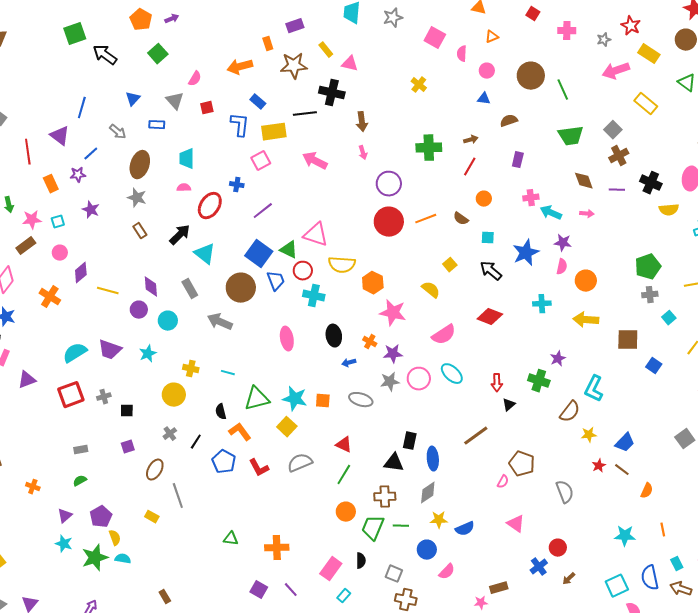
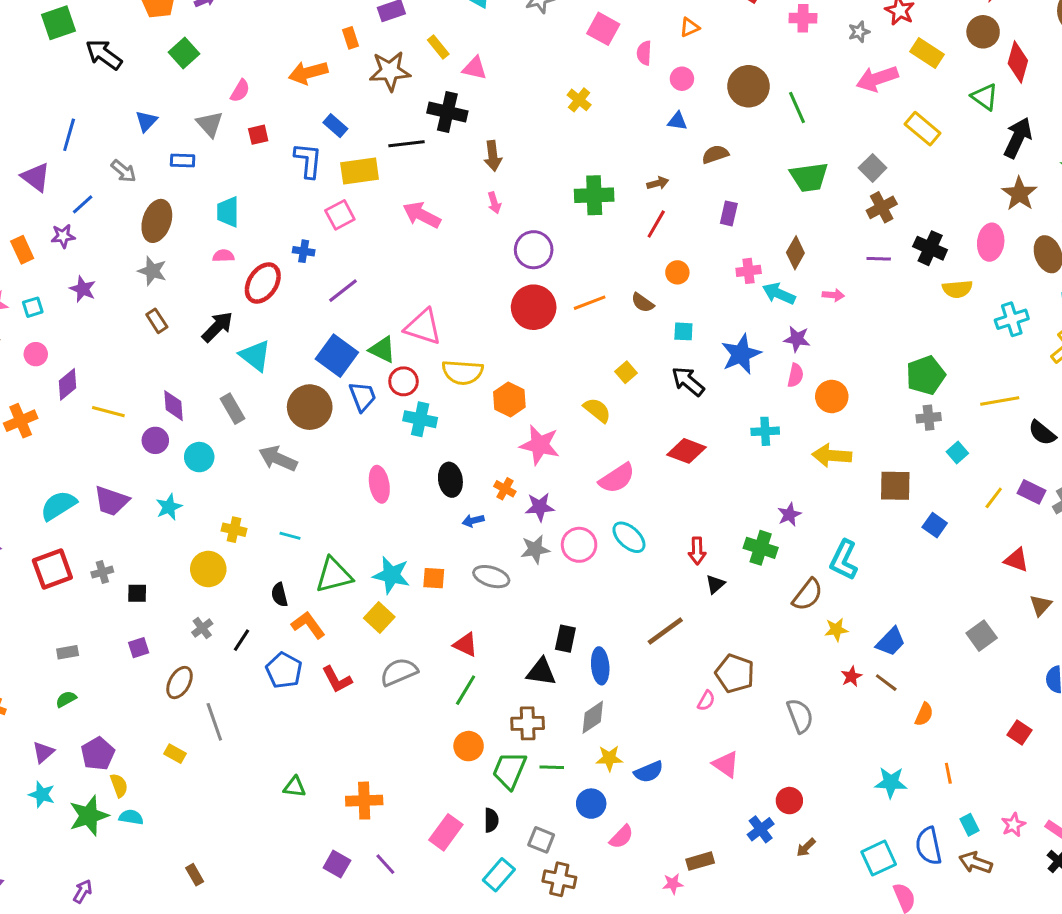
brown diamond: (584, 181) -> (795, 253), moved, turned 50
orange cross: (50, 297) -> (21, 421), turned 35
cyan rectangle: (344, 596) -> (499, 875), moved, size x1.5

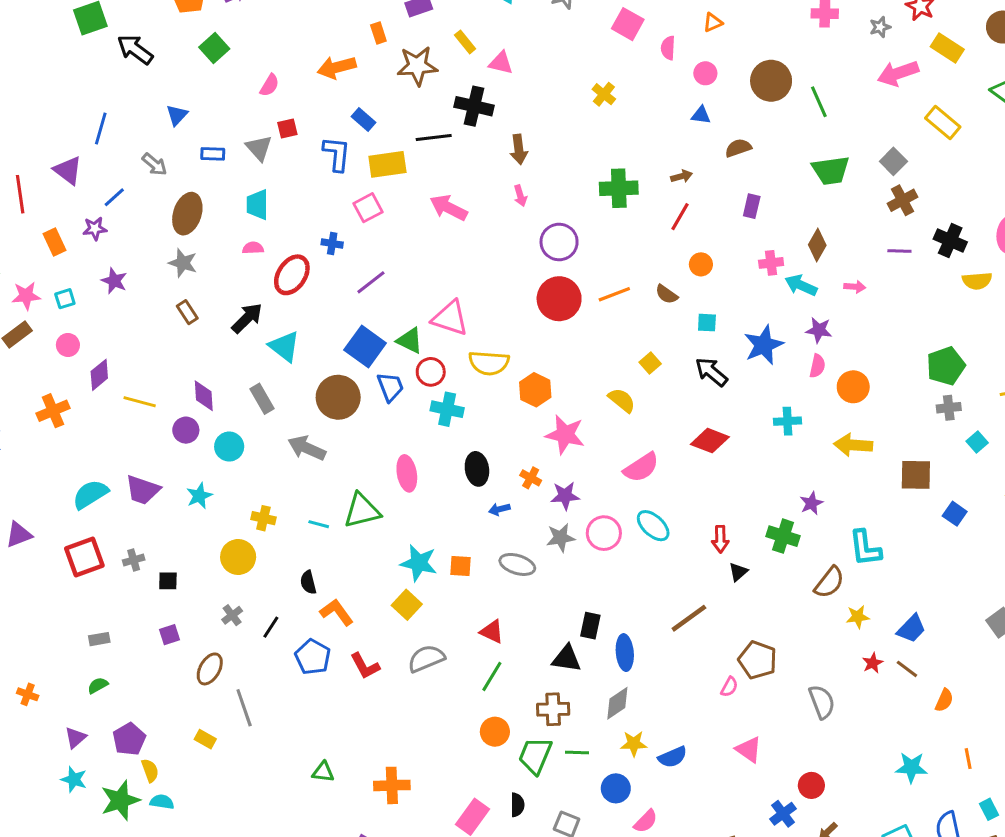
gray triangle: (210, 124) -> (259, 148), moved
cyan L-shape: (844, 560) -> (865, 548), turned -33
green triangle: (334, 575) -> (362, 511), moved

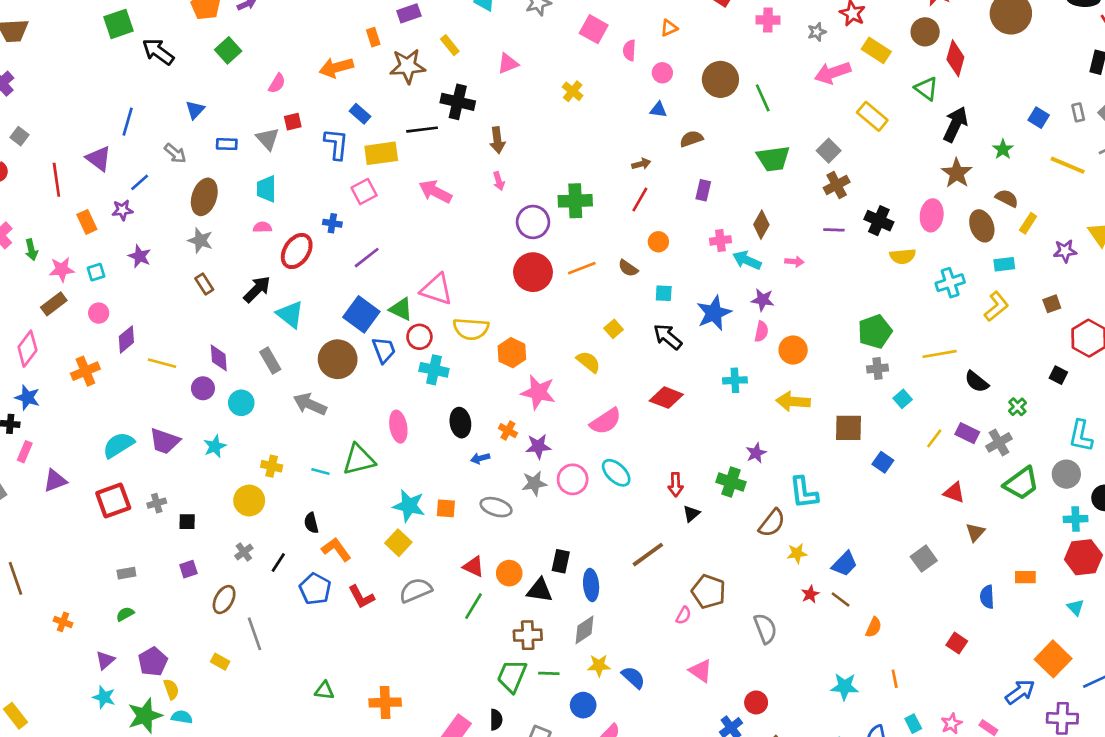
pink triangle: (501, 63) -> (508, 64), moved, turned -35
green cross: (619, 188) -> (575, 201), moved
orange circle: (495, 732) -> (509, 573), moved
blue semicircle: (673, 757) -> (633, 677), turned -115

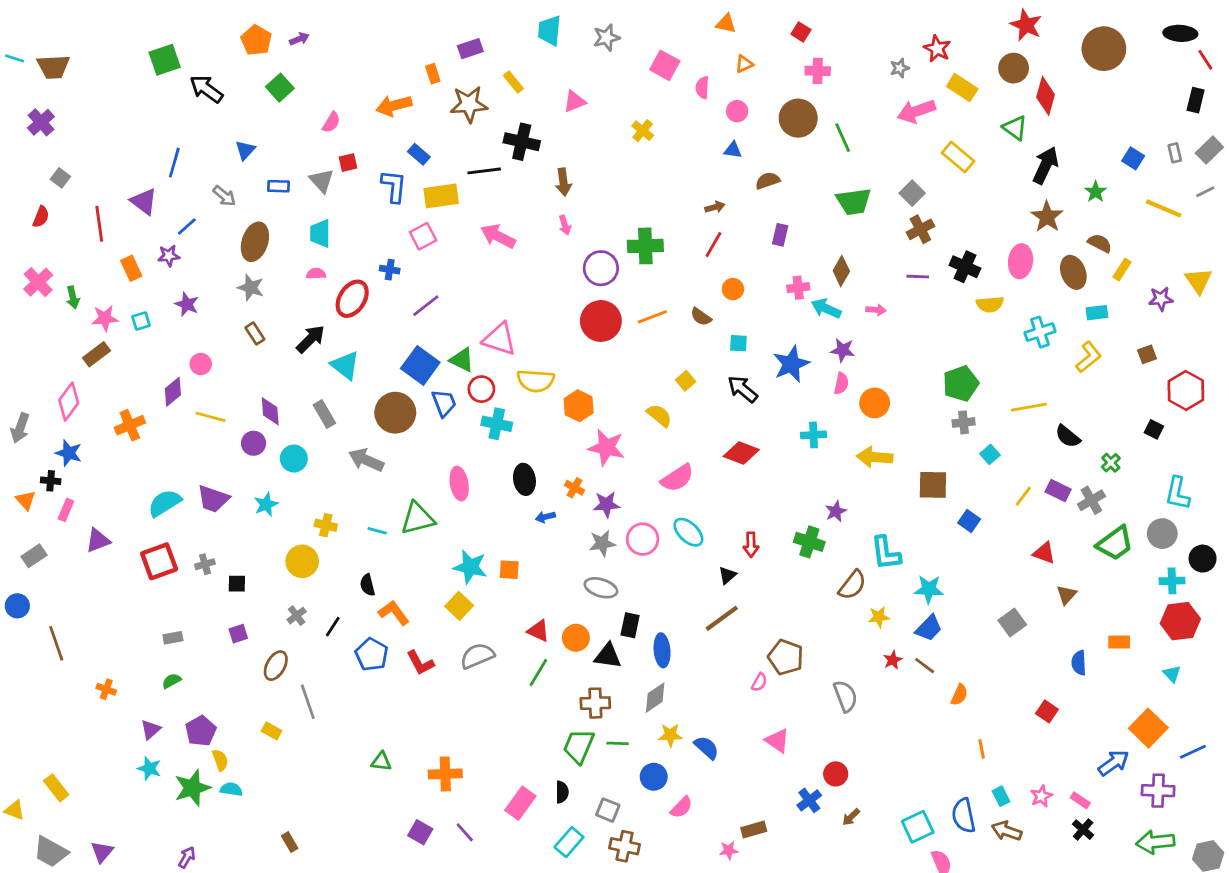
pink cross: (768, 20) -> (818, 71), moved
pink circle: (99, 313) -> (201, 364), moved
gray ellipse: (496, 507) -> (601, 588), moved
black triangle: (691, 514) -> (727, 575), moved
cyan star: (845, 687) -> (929, 589), moved

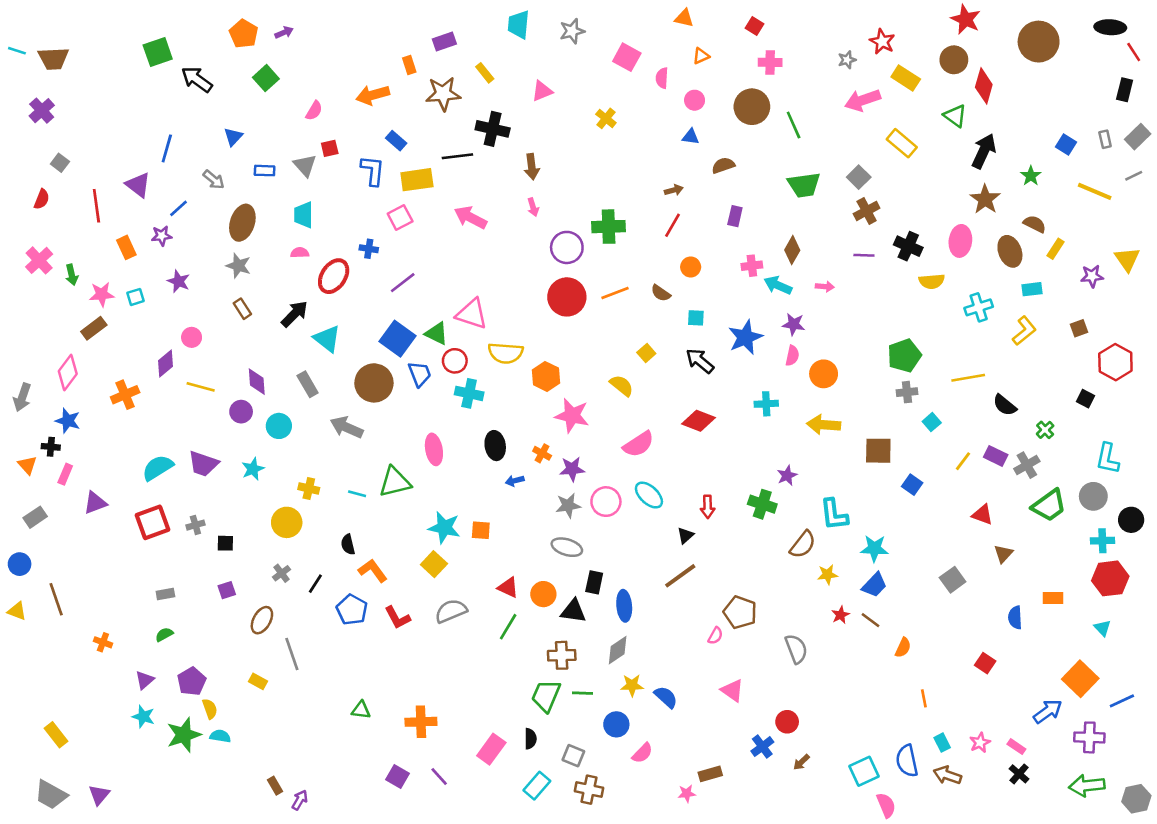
yellow triangle: (15, 810) -> (17, 611), moved
purple arrow: (187, 857) -> (300, 800), moved

